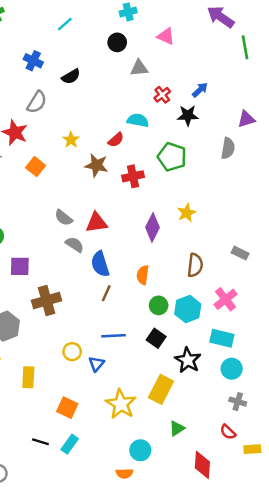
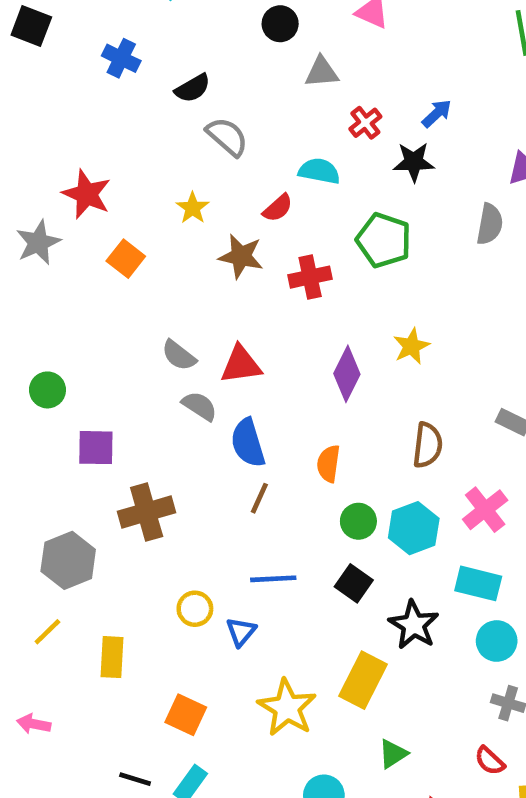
gray semicircle: (37, 102) -> (227, 137), moved, turned -80

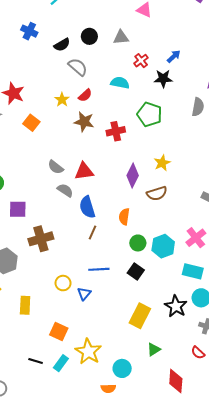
black circle: (280, 24) -> (89, 36), moved
red semicircle: (278, 208) -> (85, 95), moved
brown semicircle: (428, 445) -> (157, 193), moved, turned 66
black star: (414, 625) -> (176, 306), moved
yellow star: (287, 708) -> (88, 352), moved

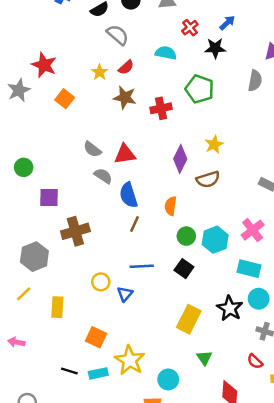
green triangle: (154, 349) -> (204, 358), turned -32
cyan rectangle: (61, 363) -> (98, 373), turned 42

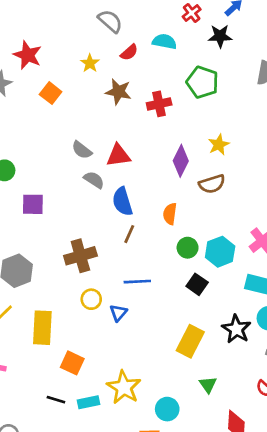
red semicircle: (126, 67) -> (129, 52), moved
brown cross: (75, 231) -> (80, 256), moved
black square: (184, 269) -> (197, 284), moved
yellow rectangle: (57, 307) -> (42, 328), size x1.4
orange square: (96, 337) -> (72, 363), moved

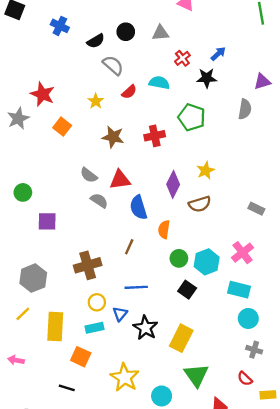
brown star: (118, 92) -> (113, 137), moved
blue semicircle: (122, 202) -> (138, 207), moved
black star: (236, 329) -> (145, 328), moved
green triangle: (208, 385) -> (196, 375), size x1.6
cyan rectangle: (89, 402) -> (95, 328), moved

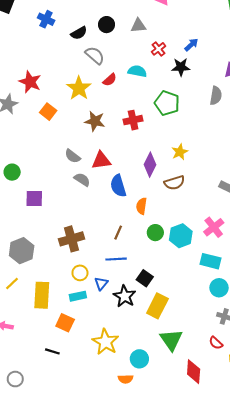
yellow star: (96, 101) -> (79, 88), size x1.6
brown line: (129, 247) -> (118, 233), moved
black square: (187, 290) -> (145, 278), moved

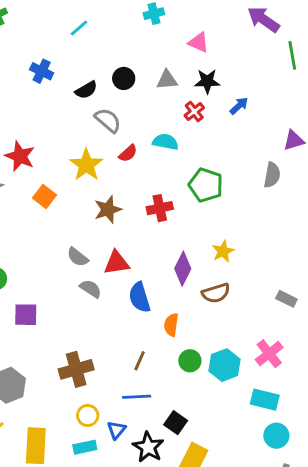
black star: (181, 67) -> (207, 81), moved
brown star: (95, 121) -> (108, 210), turned -30

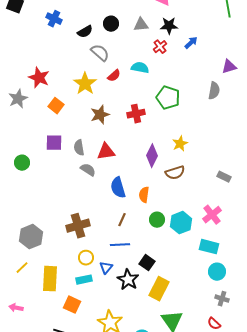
gray semicircle: (78, 257) -> (79, 148), turned 42
blue semicircle: (140, 297) -> (118, 188), moved
purple square: (26, 315) -> (54, 143), moved

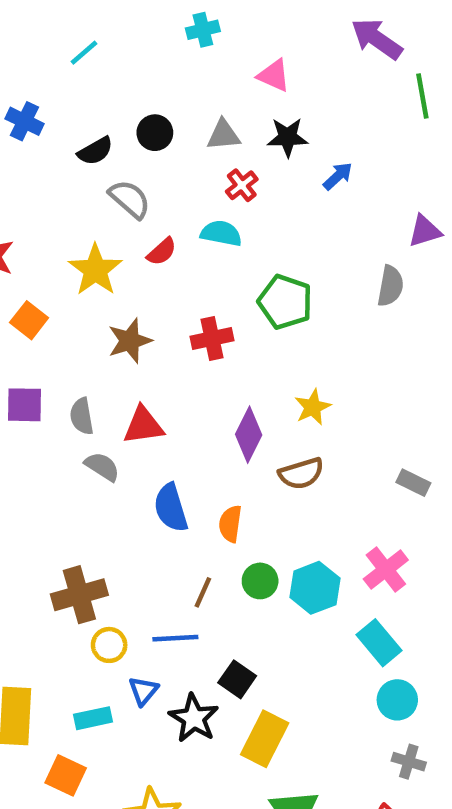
red cross: (160, 47) -> (242, 185), moved
brown line: (122, 220) -> (203, 592), moved
cyan rectangle: (209, 247) -> (379, 643), turned 36
yellow circle: (86, 258) -> (109, 645), moved

